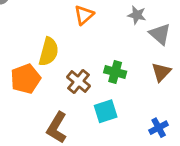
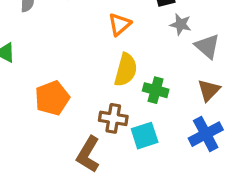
yellow semicircle: (49, 52) -> (126, 70), moved
brown cross: (78, 81) -> (113, 118), moved, turned -30
blue cross: (159, 128) -> (206, 134), moved, size x1.5

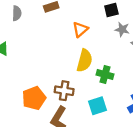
orange pentagon: (52, 98) -> (34, 98), moved
brown cross: (113, 118) -> (64, 91), moved

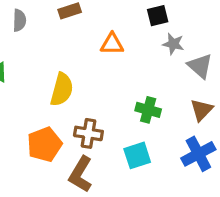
orange triangle: (80, 29) -> (112, 44), turned 42
yellow semicircle: (85, 61) -> (62, 89), moved

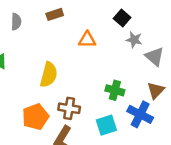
black square: (158, 16) -> (122, 18), turned -35
blue cross: (198, 154) -> (140, 114), moved, turned -35

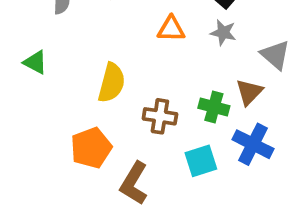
gray star: (134, 40) -> (223, 33), moved
brown triangle: (156, 90) -> (249, 92), moved
brown cross: (69, 108) -> (160, 116), moved

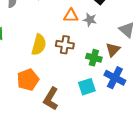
gray star: (223, 33) -> (90, 20), moved
brown cross: (160, 116) -> (65, 45), moved

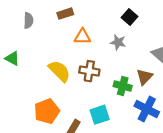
orange triangle: (71, 16) -> (82, 37), moved
yellow semicircle: (39, 45) -> (59, 71), turned -60
cyan square: (87, 87) -> (100, 115), moved

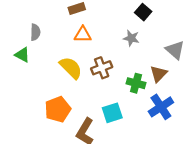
gray semicircle: (28, 20) -> (35, 32), moved
orange triangle: (82, 37) -> (83, 35), moved
brown cross: (89, 71) -> (102, 68), turned -30
blue cross: (147, 109) -> (161, 107), turned 30

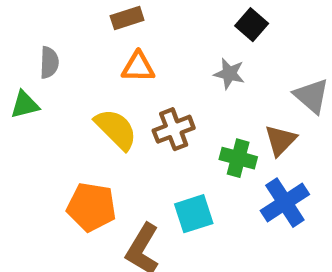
green triangle: (22, 55) -> (25, 105), turned -42
orange pentagon: (58, 109) -> (91, 207), turned 30

